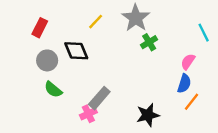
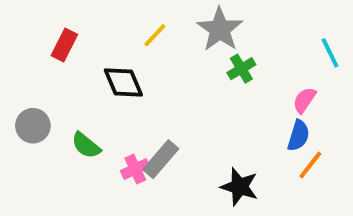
gray circle: (47, 60) -> (33, 126), moved
pink cross: (88, 114) -> (135, 169), moved
black star: (148, 115) -> (239, 187), turned 30

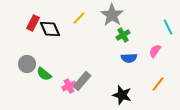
black diamond: (123, 82) -> (50, 29), moved
gray circle: (33, 126) -> (27, 64), moved
blue semicircle: (298, 136) -> (129, 58), moved, turned 70

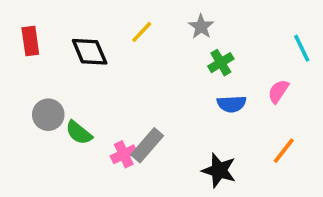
gray star: (112, 15) -> (201, 27), size x0.6
red rectangle: (33, 23) -> (30, 41), moved, turned -35

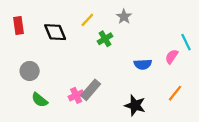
cyan line: (302, 48) -> (186, 42), moved
green cross: (221, 63) -> (105, 39), moved
green semicircle: (79, 133) -> (40, 100), moved

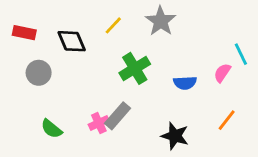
gray star: (124, 17) -> (161, 21), size x1.5
red rectangle: (18, 25) -> (24, 33), turned -70
green cross: (105, 39) -> (135, 68), moved, size x1.5
gray circle: (30, 71) -> (39, 73), moved

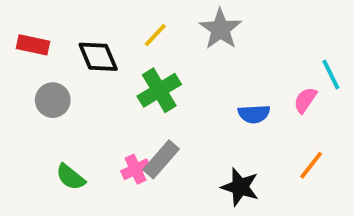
green cross: (135, 68) -> (159, 90), moved

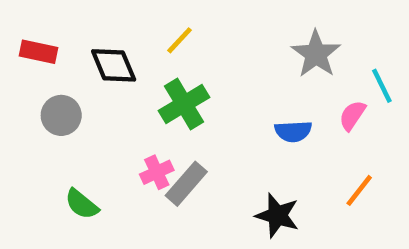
gray star: (220, 29) -> (316, 54), moved
pink cross: (136, 169) -> (157, 172), moved

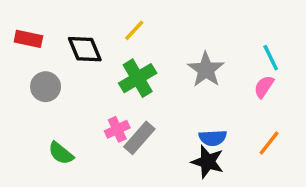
gray star: (316, 54) -> (206, 70), moved
cyan line: (382, 86) -> (271, 58), moved
blue semicircle: (293, 131) -> (213, 138), moved

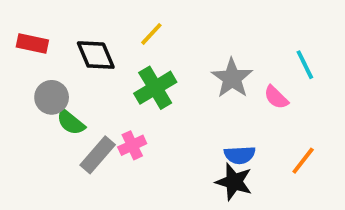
pink semicircle: (264, 87) -> (276, 97), moved, turned -80
gray rectangle: (139, 138) -> (98, 155), moved
green semicircle: (61, 153) -> (71, 122), moved

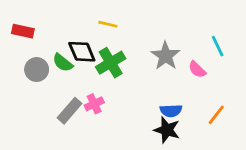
yellow line: (151, 34) -> (108, 24), turned 60
black diamond: (96, 55) -> (82, 52), moved
green semicircle: (71, 122) -> (63, 63), moved

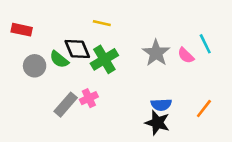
pink semicircle: (197, 70) -> (186, 55), moved

